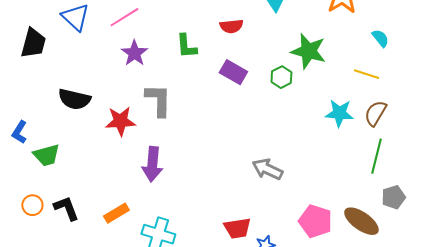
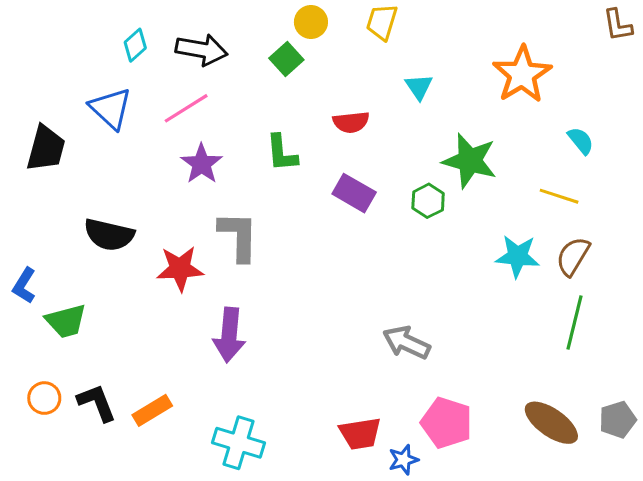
gray pentagon: (393, 197) -> (618, 420), moved
orange rectangle: (116, 213) -> (152, 410), moved
pink pentagon: (315, 221) -> (447, 423), moved

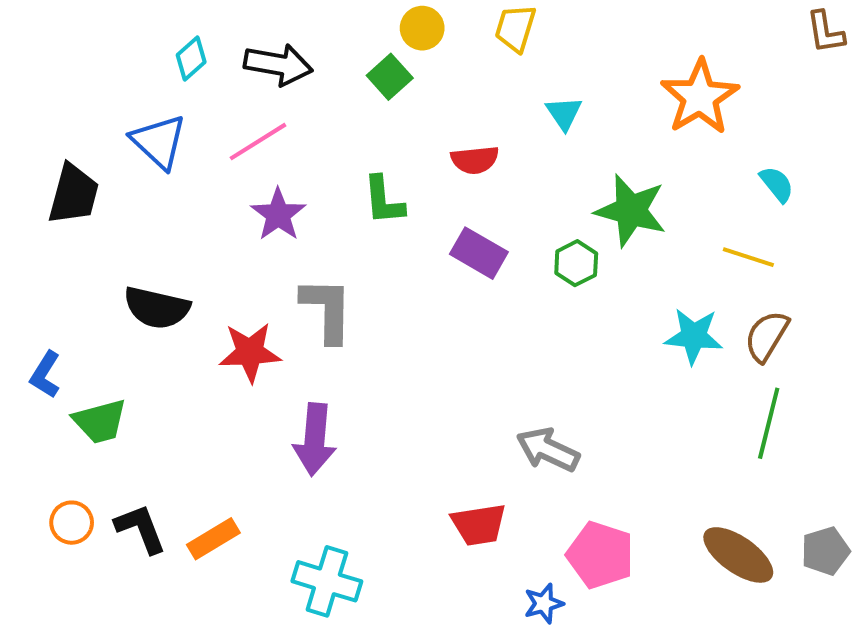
red trapezoid: (360, 434) -> (479, 525), moved

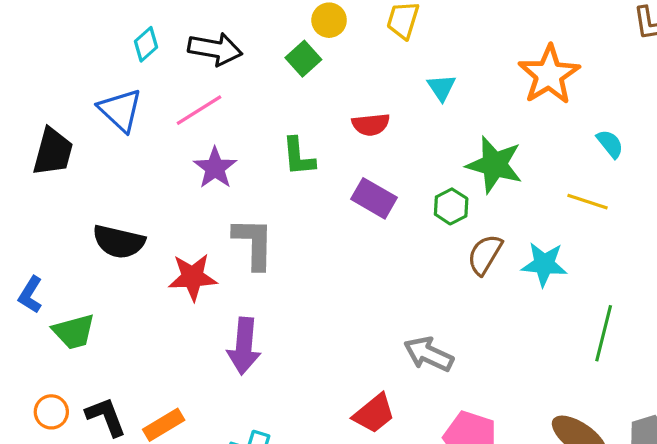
brown semicircle: (767, 336) -> (485, 255), moved
red trapezoid: (479, 525) -> (374, 414), turned -30

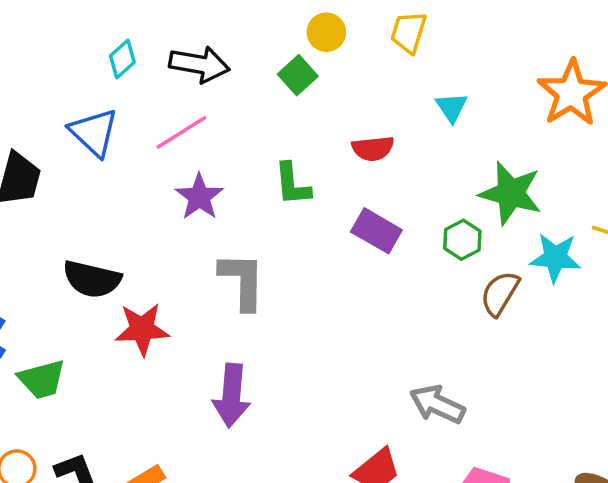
cyan star: (544, 264) -> (555, 258), moved
red star: (193, 277) -> (142, 329), moved

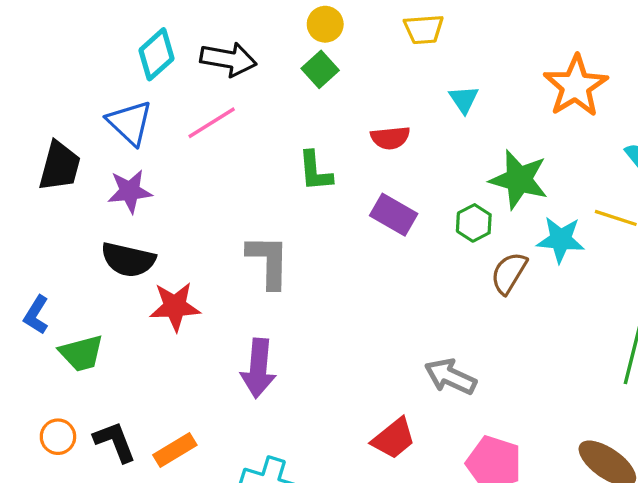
yellow circle: (326, 32) -> (325, 24), moved
yellow trapezoid: (409, 32) -> (424, 29), turned -111
cyan diamond: (122, 59) -> (157, 54), size x1.4
purple star: (199, 197) -> (130, 191), moved, turned 30

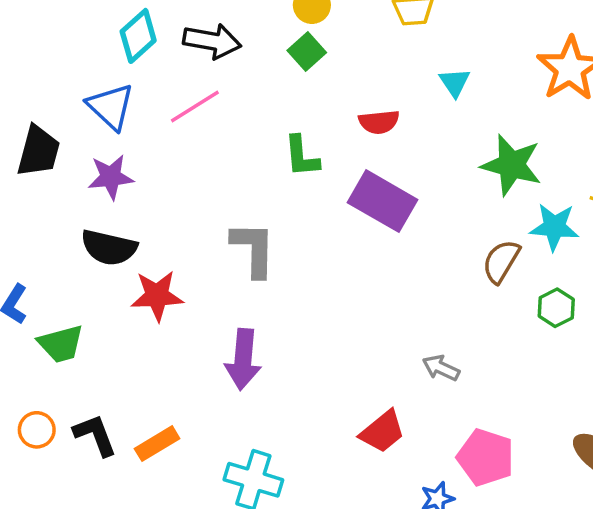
purple rectangle: (394, 215) -> (382, 201), size x1.4
green hexagon: (474, 223) -> (556, 308), moved
gray arrow: (450, 377) -> (441, 368), size x0.7

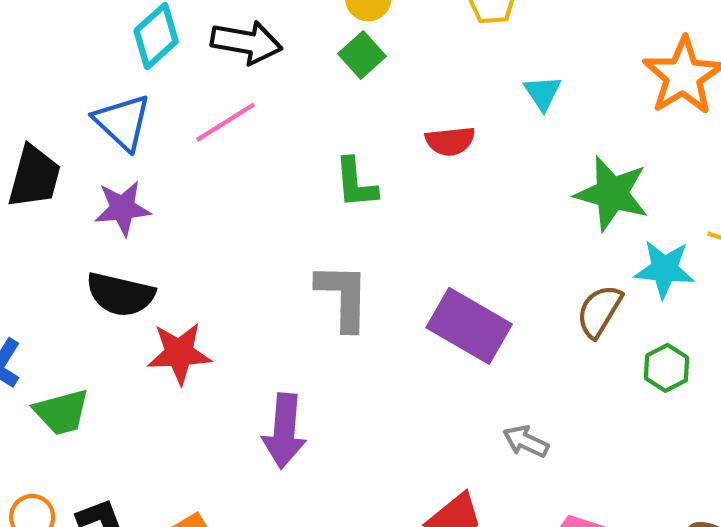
purple rectangle: (382, 201) -> (469, 326), moved
gray L-shape: (253, 249) -> (343, 296), moved

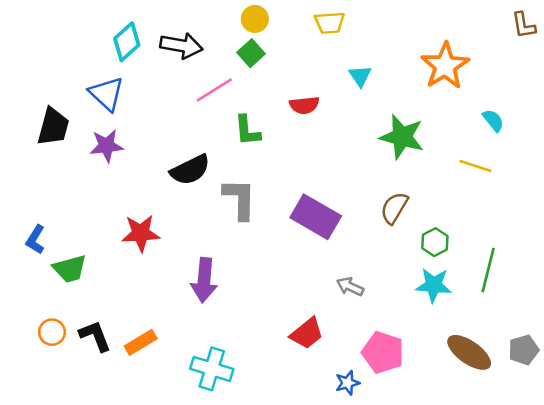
pink line: (225, 122) -> (214, 90), moved
cyan star: (664, 269) -> (434, 285), moved
black semicircle: (120, 294) -> (190, 170), moved, turned -39

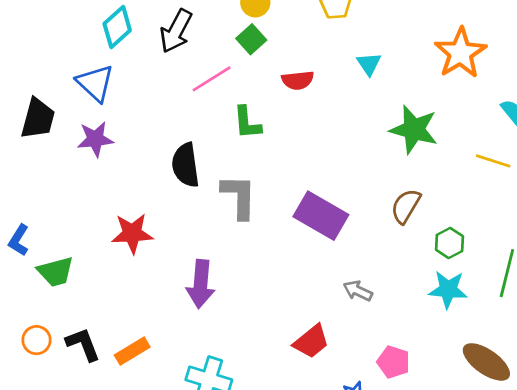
black arrow: (181, 46) -> (176, 31), turned 108
red semicircle: (304, 105) -> (298, 80), moved
black semicircle: (190, 170) -> (186, 165), turned 108
pink pentagon: (383, 352) -> (393, 362), size x0.7

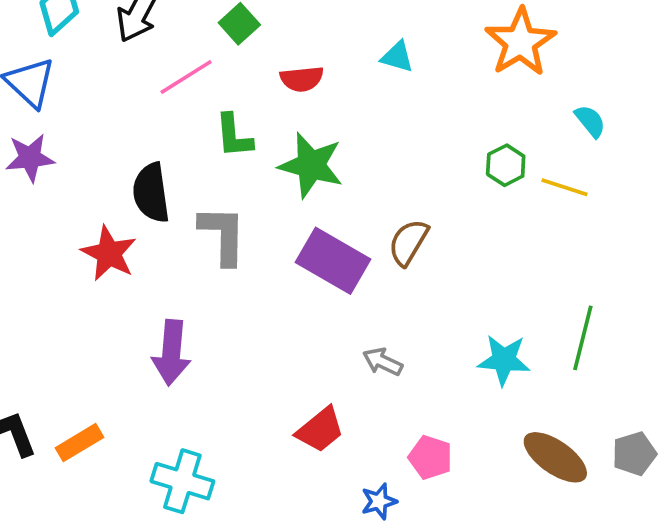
cyan triangle: (369, 64) -> (397, 57), turned -40
green star: (414, 130) -> (311, 165), moved
brown semicircle: (406, 206) -> (408, 242), moved
red star: (132, 233) -> (109, 253), moved, turned 30
green hexagon: (449, 243) -> (506, 165), moved

